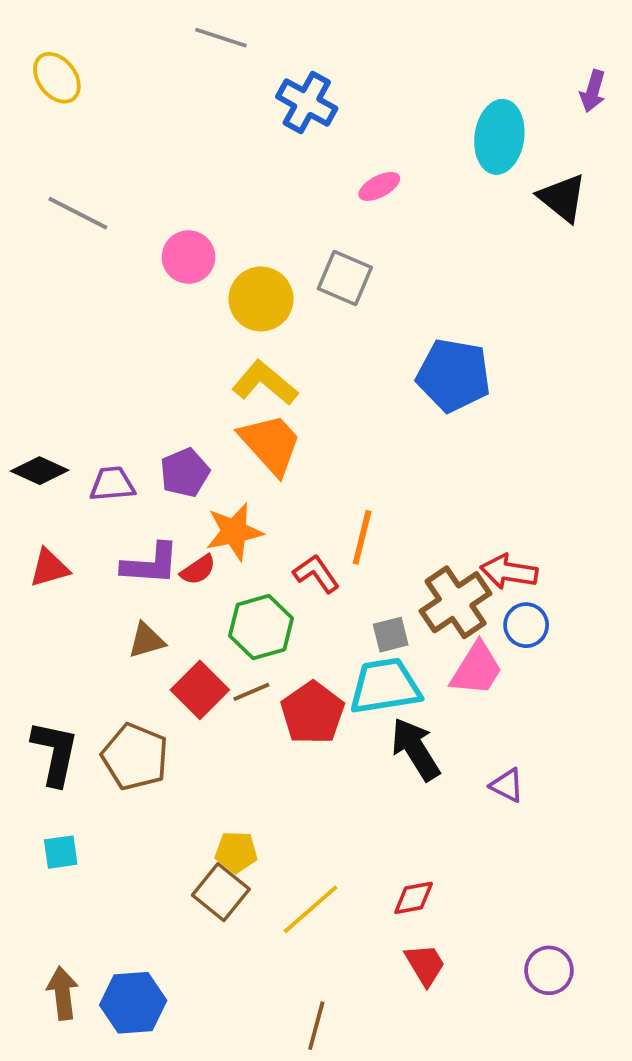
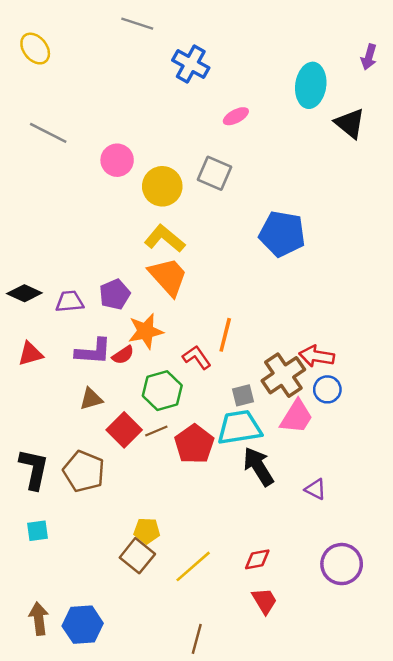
purple circle: (549, 970) -> (342, 564), moved, size x1.4

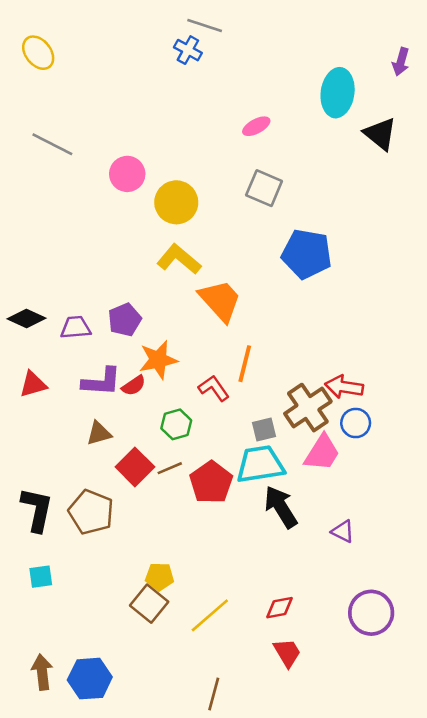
gray line: (137, 24) -> (205, 26), moved
blue cross: (191, 64) -> (188, 50), moved, size x0.7
gray square: (214, 173) -> (264, 188), moved
orange trapezoid: (168, 277) -> (220, 300), moved
green hexagon: (162, 391) -> (176, 424), size x0.7

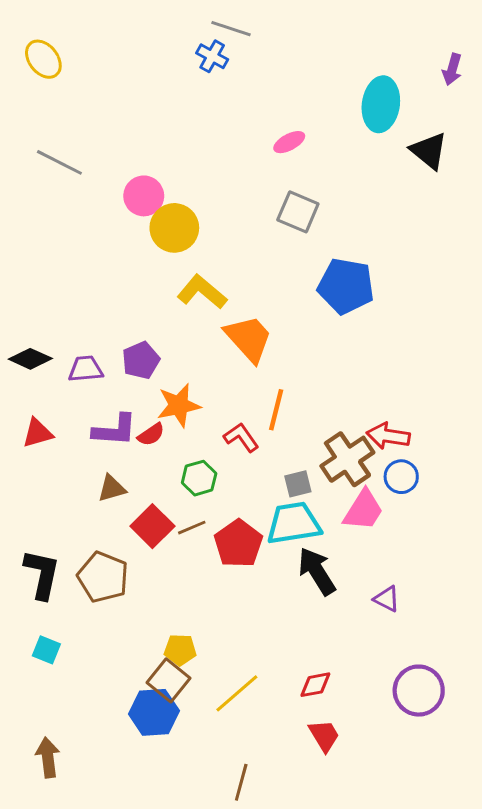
yellow circle: (176, 202) -> (174, 228), moved
cyan square: (41, 577) -> (46, 650), turned 30
blue hexagon: (90, 679) -> (154, 712), moved

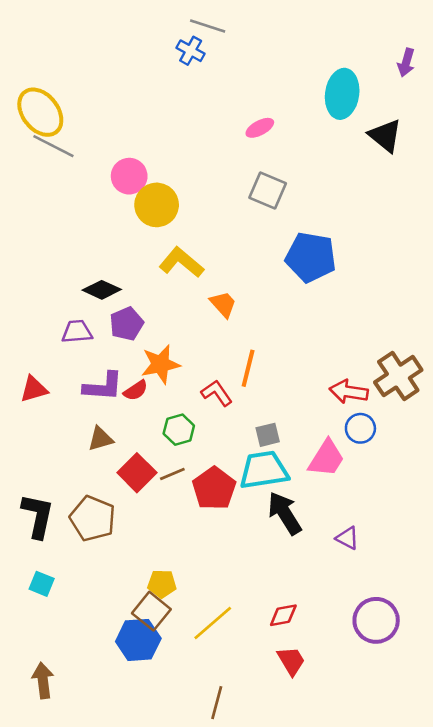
yellow ellipse: (43, 59) -> (40, 112), moved, size x1.4
orange trapezoid: (248, 338) -> (223, 304), size x0.6
black diamond: (30, 359) -> (102, 290), moved
brown cross: (347, 459) -> (398, 376), moved

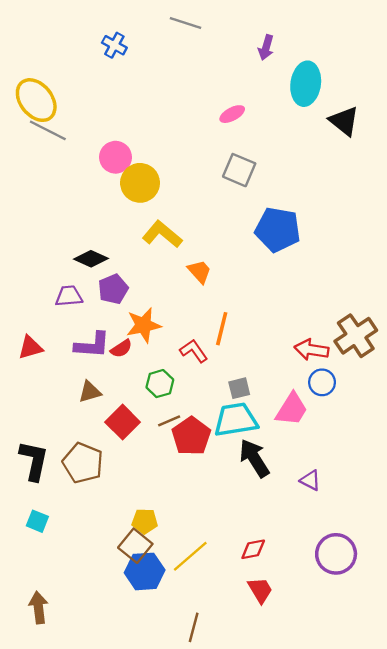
blue cross: (191, 51) -> (114, 45), moved
purple arrow: (406, 62) -> (266, 48), moved
brown line: (172, 474) -> (169, 421), moved
blue hexagon: (138, 640) -> (145, 571), moved

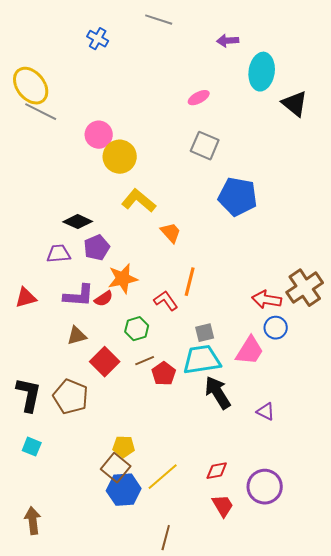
purple arrow: (266, 48) -> (228, 41), turned 70
red pentagon: (191, 436) -> (164, 374), size x0.7
purple circle: (336, 554) -> (265, 487), moved

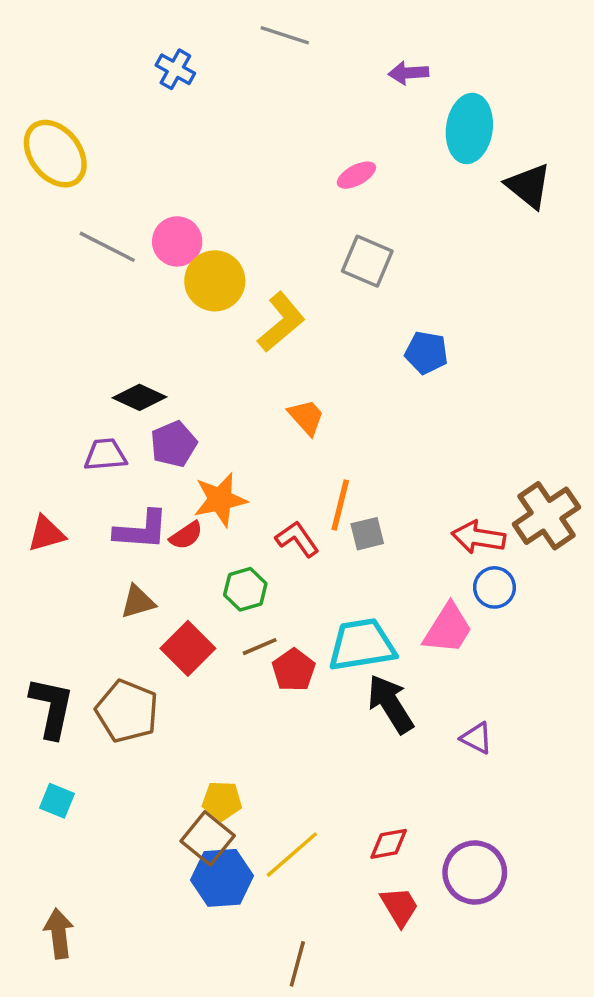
gray line: (41, 112) -> (107, 247), moved
blue pentagon: (238, 197) -> (426, 353), size x0.6
yellow L-shape: (139, 201) -> (281, 322), moved, turned 100
gray square: (205, 333) -> (367, 534), moved

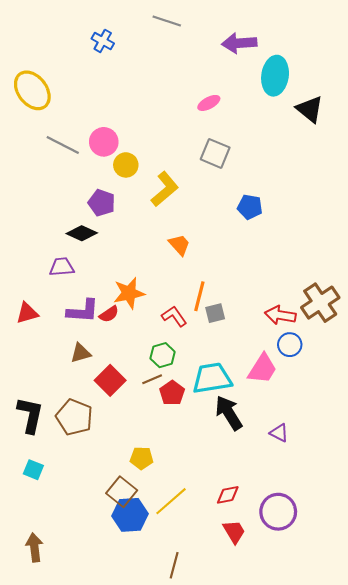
purple arrow: (408, 73) -> (239, 43), size x1.5
yellow circle: (215, 281) -> (126, 165), size x0.7
purple pentagon: (174, 444) -> (102, 203), moved, turned -30
green hexagon: (245, 589) -> (163, 355), moved
yellow pentagon: (222, 801) -> (142, 458), moved

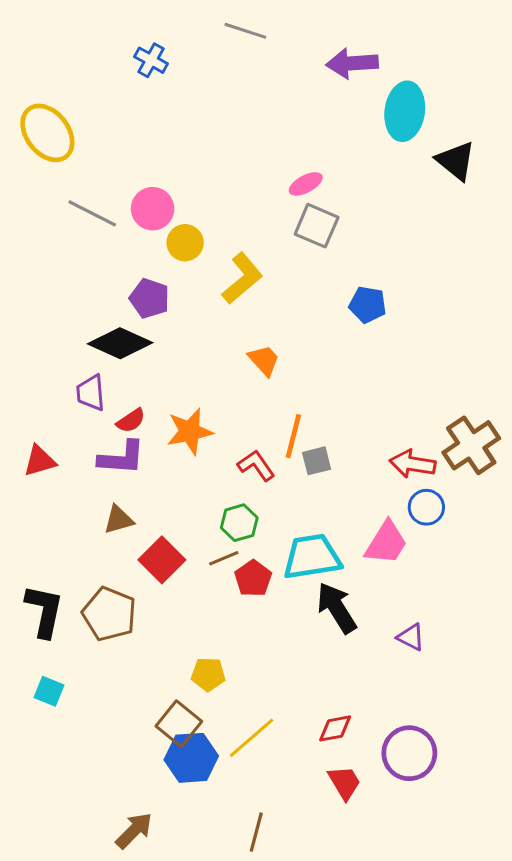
pink ellipse: (209, 103) -> (306, 184), moved
black diamond: (82, 233) -> (120, 343), size x1.4
purple trapezoid: (62, 267) -> (91, 393), turned -90
red semicircle: (109, 314) -> (131, 421), moved
brown arrow: (34, 547) -> (134, 831), moved, turned 52

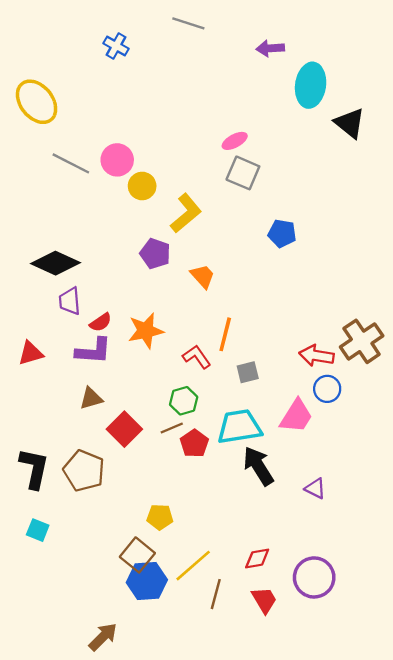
purple arrow: (352, 63) -> (270, 48), size x0.7
purple pentagon: (150, 298) -> (155, 254), moved
black diamond: (120, 343) -> (56, 263), moved
gray square: (317, 461) -> (248, 372), moved
brown line: (256, 832) -> (216, 594), moved

